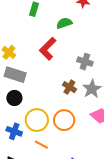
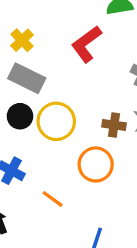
brown cross: (69, 87) -> (114, 125), moved, turned -32
yellow circle: (37, 120) -> (56, 121), moved

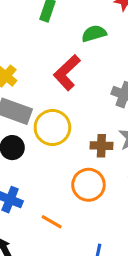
yellow circle: (56, 121) -> (52, 128), moved

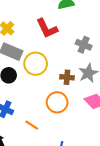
red L-shape: (67, 73) -> (47, 28), turned -75

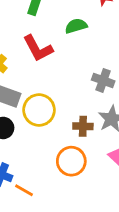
red L-shape: (47, 28) -> (38, 48), moved
orange line: (32, 125) -> (24, 190), moved

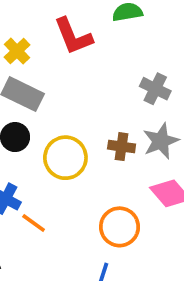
yellow circle: (39, 110) -> (65, 158), moved
orange circle: (71, 161) -> (120, 227), moved

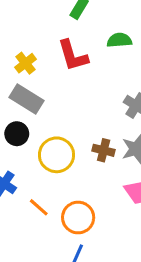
orange line: (34, 223) -> (39, 207), moved
orange circle: (120, 227) -> (78, 218), moved

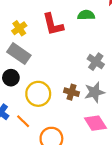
orange line: (39, 207) -> (23, 121), moved

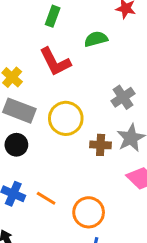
gray cross: (96, 62) -> (123, 97), turned 35
yellow circle: (38, 94) -> (66, 118), moved

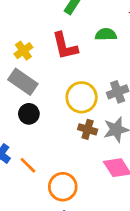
yellow circle: (66, 118) -> (82, 97), moved
black circle: (16, 145) -> (29, 114), moved

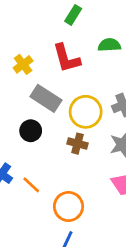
gray rectangle: (23, 82) -> (46, 98), moved
brown cross: (88, 129) -> (77, 144), moved

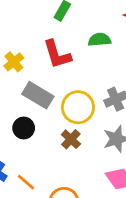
brown cross: (77, 144) -> (71, 139), turned 30

